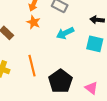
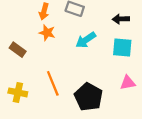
pink triangle: (91, 88) -> (128, 83), moved, turned -40

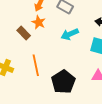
brown rectangle: (18, 50) -> (24, 33), moved

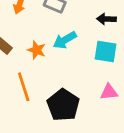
orange star: (39, 22) -> (37, 50), moved

